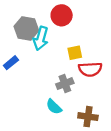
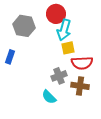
cyan arrow: (41, 38) -> (64, 30), moved
blue rectangle: (11, 63) -> (10, 57), turned -32
brown cross: (88, 117) -> (80, 86), moved

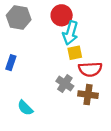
gray hexagon: (24, 26) -> (19, 17), moved
gray cross: (59, 76) -> (65, 84), turned -35
cyan semicircle: (49, 97) -> (25, 108), moved

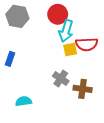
red semicircle: (90, 69) -> (87, 44), moved
cyan semicircle: (25, 108) -> (24, 101), turned 126

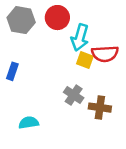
red circle: (58, 14) -> (57, 18), moved
yellow square: (70, 50) -> (85, 60), turned 32

